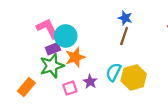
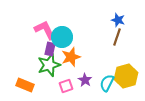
purple rectangle: (53, 49) -> (50, 49), turned -56
cyan semicircle: (113, 72) -> (107, 83), moved
orange rectangle: (26, 87) -> (25, 85), turned 72

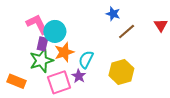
brown line: (117, 37) -> (127, 31), moved, turned 30
cyan semicircle: (107, 83) -> (86, 59), moved
pink square: (66, 86) -> (59, 82), size x1.6

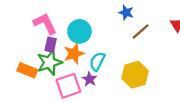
cyan circle: (55, 31) -> (79, 31), moved
orange rectangle: (16, 81) -> (27, 70), moved

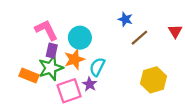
yellow hexagon: (135, 75) -> (154, 80), moved

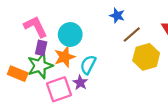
yellow hexagon: (154, 80) -> (146, 57), moved

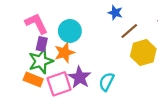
cyan semicircle: (88, 65) -> (107, 82), moved
orange rectangle: (18, 74) -> (33, 80), moved
purple star: (80, 83) -> (80, 77), size x1.5

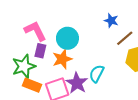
green star: (41, 61) -> (24, 66), moved
cyan semicircle: (107, 82) -> (97, 74), moved

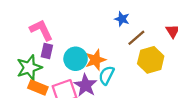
cyan circle: (67, 38) -> (76, 59), moved
orange star: (62, 59) -> (95, 60), moved

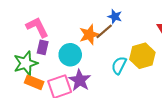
brown line: (136, 38) -> (104, 31), moved
orange star: (95, 60) -> (89, 35), moved
cyan semicircle: (106, 75) -> (119, 65), moved

